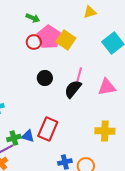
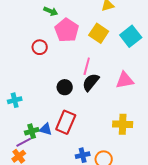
yellow square: (66, 40) -> (99, 33), moved
red circle: (34, 42) -> (40, 47), moved
pink line: (79, 76) -> (87, 66), moved
black circle: (45, 78) -> (65, 87), moved

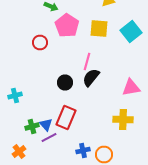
yellow square: (99, 33) -> (99, 28), turned -30
pink triangle: (125, 80) -> (131, 88), moved
blue triangle: (46, 129) -> (46, 124), turned 32
purple line: (24, 142) -> (49, 138), moved

